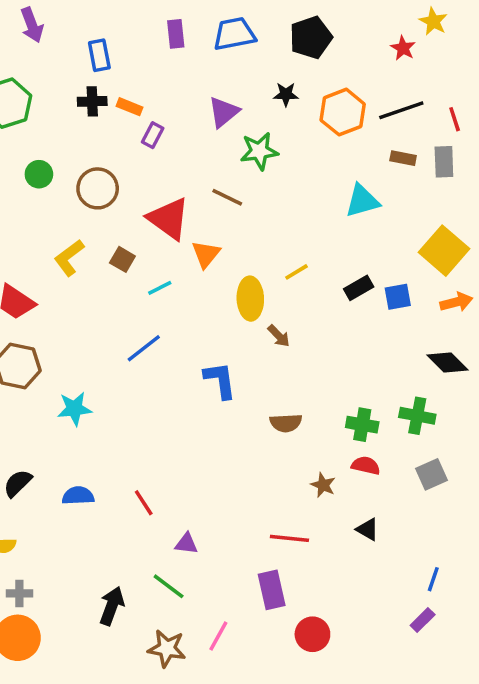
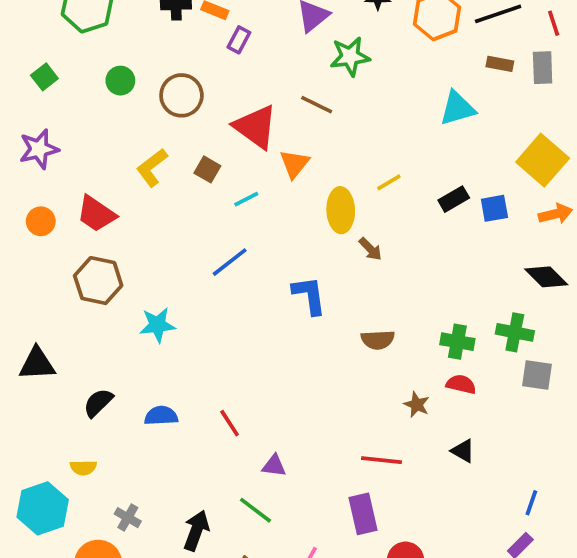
gray square: (431, 474) -> (537, 375), moved, turned 32
gray cross: (19, 593) -> (128, 518), moved, turned 30

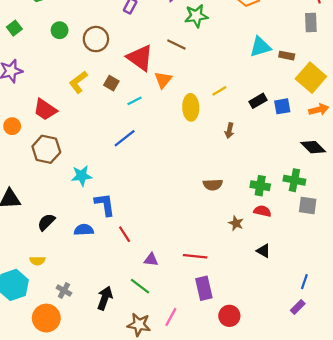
brown rectangle: (500, 64) -> (287, 56), moved
orange circle: (41, 221) -> (12, 126), moved
brown arrow: (370, 249) -> (229, 131), moved, turned 56
blue L-shape: (309, 295) -> (105, 204), moved
red line: (381, 460) -> (195, 256), moved

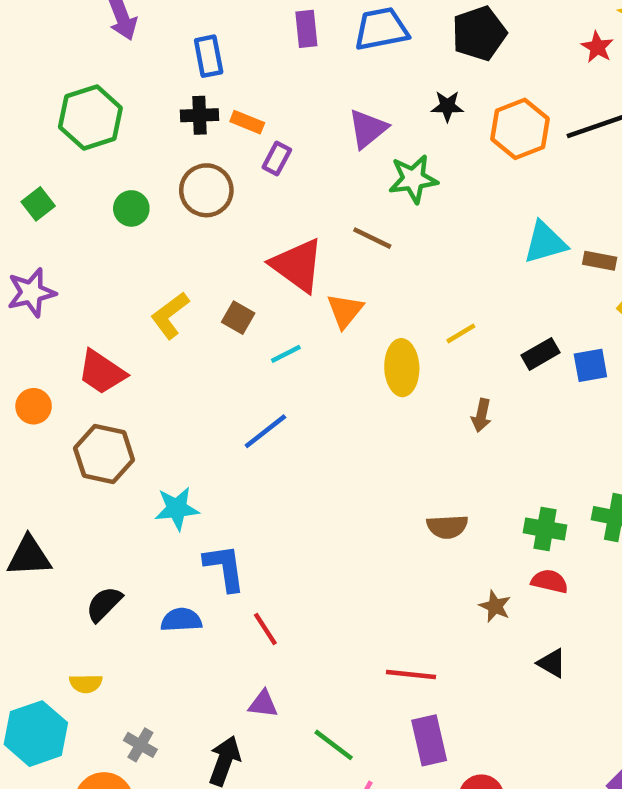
brown circle: (96, 39) -> (206, 190), moved
purple triangle: (151, 260) -> (263, 704), moved
green line: (140, 286) -> (334, 745), moved

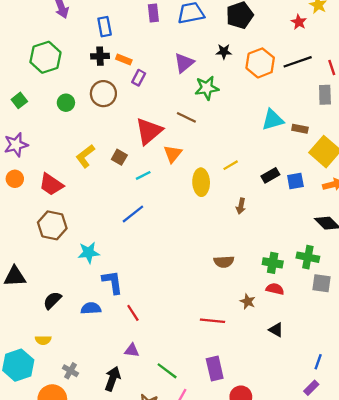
red triangle: (297, 265) -> (149, 131), turned 44
orange circle: (34, 406) -> (15, 179), moved
red line: (411, 674) -> (212, 321), moved

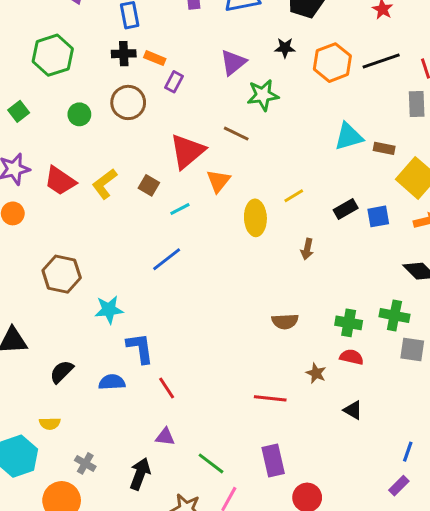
red trapezoid: (51, 184) -> (60, 181), moved

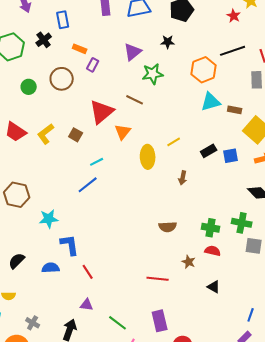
black cross: (124, 54) -> (44, 40), moved, turned -35
orange hexagon: (332, 63) -> (204, 70), moved
cyan line: (180, 209) -> (97, 162), moved

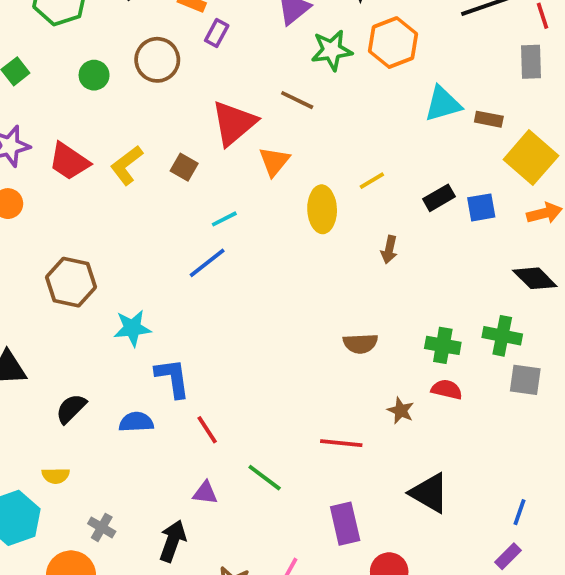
orange hexagon: (204, 70) -> (393, 43), moved
black triangle: (214, 287) -> (429, 493), moved, size x1.6
green line: (118, 323) -> (265, 478), moved

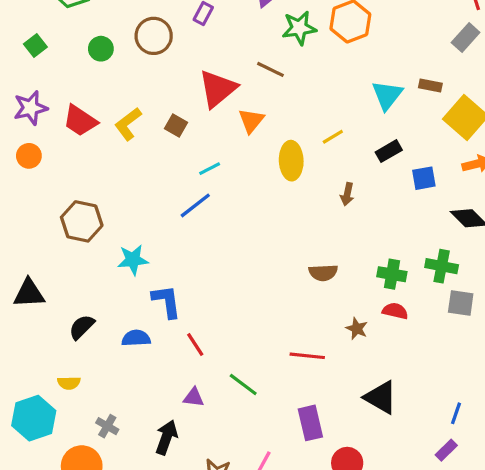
gray rectangle: (531, 62) -> (466, 38), turned 44
cyan triangle: (443, 104) -> (387, 95), moved, turned -36
blue square: (481, 207) -> (424, 178), moved

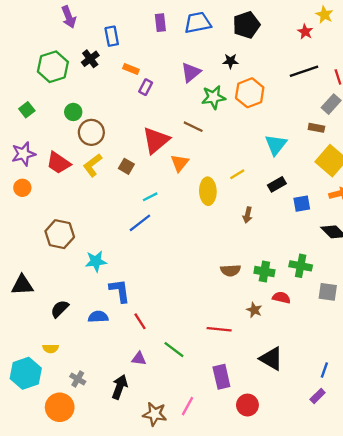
brown circle: (154, 36) -> (91, 132), moved
brown rectangle: (430, 85) -> (316, 128), moved
green cross: (442, 266) -> (301, 266), moved
green cross: (392, 274) -> (264, 272), moved

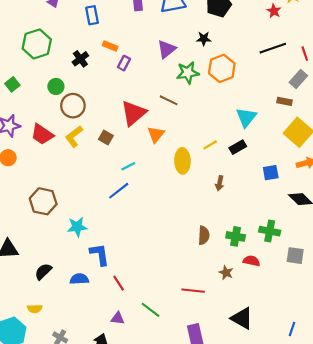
black cross: (90, 59) -> (80, 59), moved
black rectangle: (277, 184) -> (238, 147), moved
brown semicircle: (230, 270) -> (204, 235), turned -84

